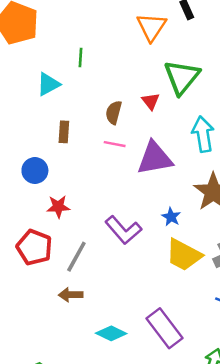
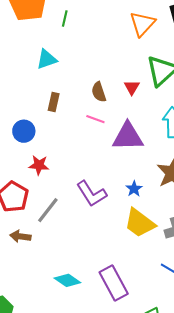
green line: (80, 58) -> (65, 19), moved
brown semicircle: (114, 112) -> (99, 92), turned -42
brown arrow: (71, 295) -> (20, 236), moved

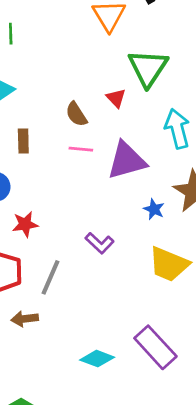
blue star: (134, 189) -> (154, 209), moved
purple L-shape: (91, 194) -> (100, 243), size x0.7

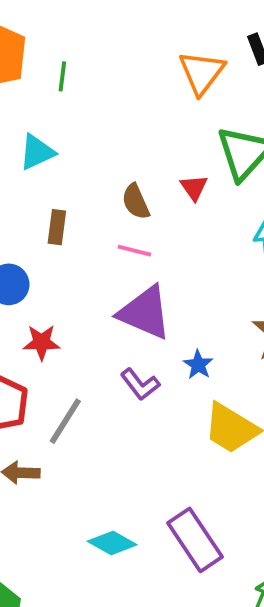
purple triangle: (127, 161) -> (145, 313), moved, turned 30
blue star: (154, 209) -> (198, 365), moved

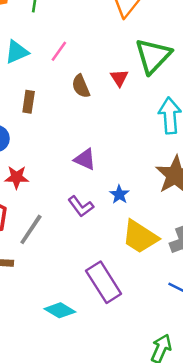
pink line: (134, 251) -> (59, 51), moved, turned -70
purple triangle: (145, 313) -> (85, 159), size x0.6
purple rectangle: (195, 540) -> (104, 282), moved

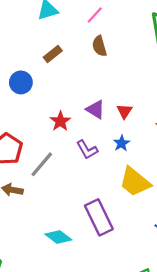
pink line: (59, 51) -> (95, 15), moved
red triangle: (119, 78) -> (125, 111), moved
brown rectangle: (29, 102) -> (53, 54), turned 36
red star: (17, 177) -> (60, 121), moved, turned 30

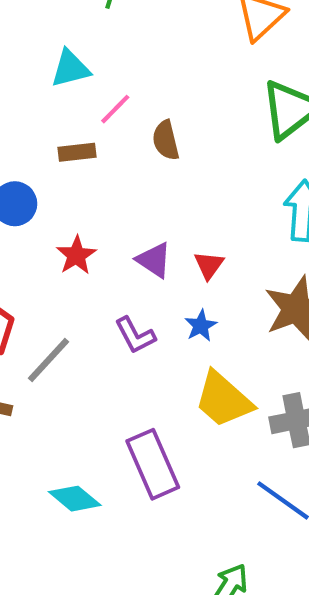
pink line: (95, 15) -> (115, 109), moved
brown rectangle: (53, 54) -> (77, 152), turned 30
red star: (60, 121) -> (76, 255), moved

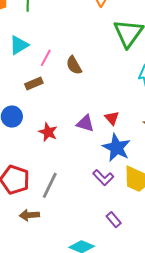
blue star: (201, 326) -> (117, 148), size x1.8
purple L-shape: (135, 335) -> (103, 178), moved
purple rectangle: (153, 464) -> (114, 220), size x0.5

